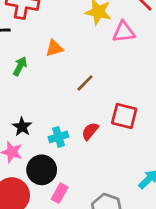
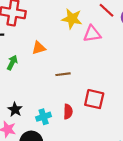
brown line: (85, 83) -> (63, 74), turned 40
red semicircle: (90, 131) -> (68, 112), turned 144

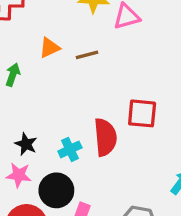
brown line: (63, 74) -> (87, 55), moved
red semicircle: (68, 112) -> (105, 137), size x1.6

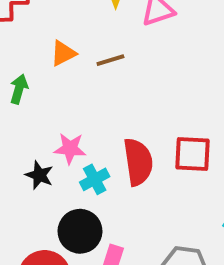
red square: (142, 113) -> (193, 154), moved
pink star: (19, 175) -> (70, 149), moved

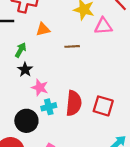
orange triangle: (63, 53) -> (43, 29), moved
black star: (39, 175) -> (25, 70), moved
black circle: (80, 231) -> (26, 121), moved

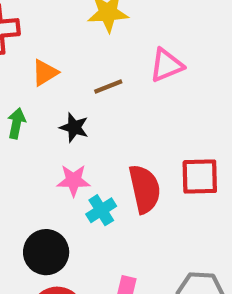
pink triangle: (103, 26) -> (166, 65), moved
black star: (25, 70) -> (74, 127), moved
black circle: (26, 121) -> (46, 252), moved

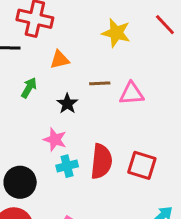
pink triangle: (166, 65) -> (132, 93), moved

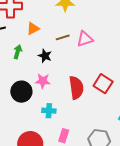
red square: (142, 165) -> (103, 84), turned 30
cyan cross: (67, 166) -> (49, 111), moved, turned 32
black circle: (20, 182) -> (21, 92), moved

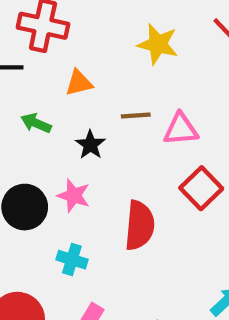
green arrow: (18, 52) -> (36, 123), turned -96
red square: (103, 84) -> (201, 188), moved

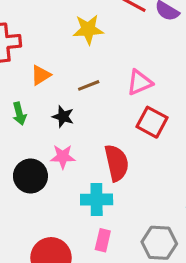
green arrow: (36, 123) -> (19, 114), turned -110
pink triangle: (181, 129) -> (140, 82), moved
cyan cross: (72, 260) -> (97, 200), moved, size x1.4

